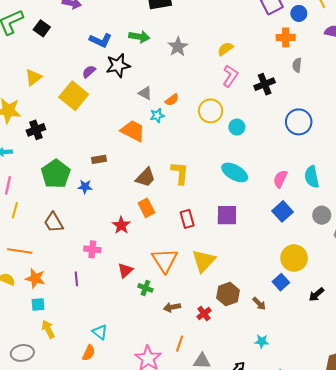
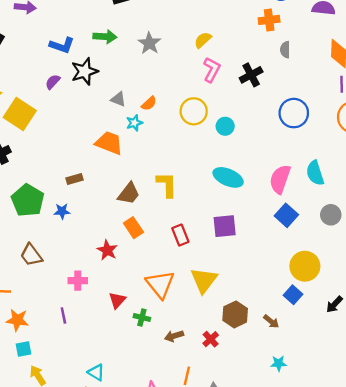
yellow square: (74, 96) -> (20, 114), moved
pink semicircle: (280, 179) -> (280, 179), size x1.4

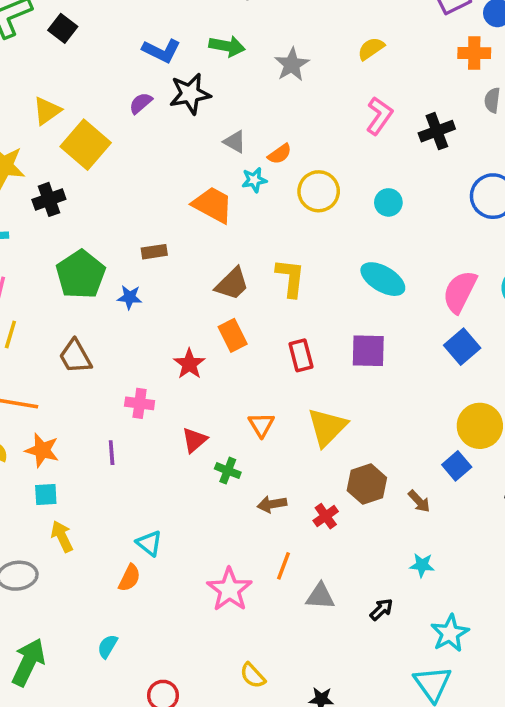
yellow semicircle: (203, 40) -> (371, 49), moved
yellow circle: (194, 111) -> (319, 191), moved
orange triangle: (160, 284) -> (261, 425), size x0.6

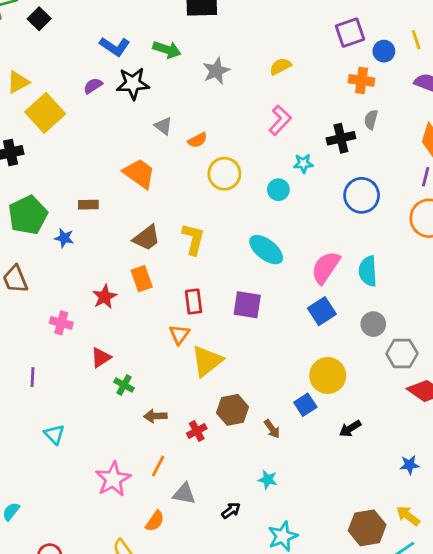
black cross: (437, 131) -> (341, 138), moved
cyan star: (254, 180) -> (303, 163), moved
orange triangle: (261, 425) -> (179, 334), moved
purple line: (112, 453) -> (32, 377), moved
orange semicircle: (129, 578) -> (155, 521), moved

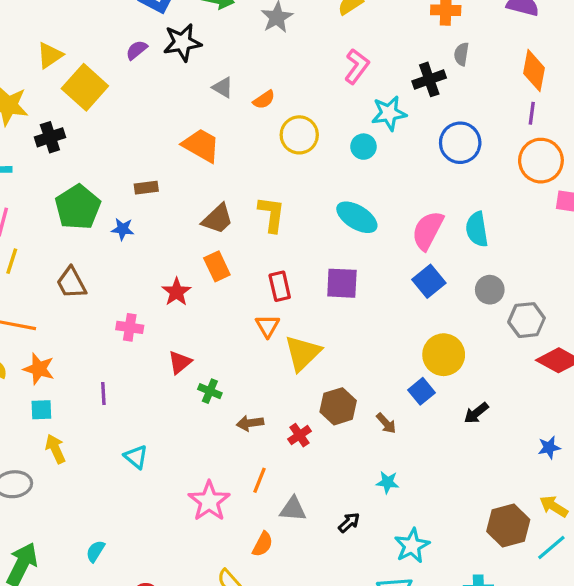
cyan star: (303, 163) -> (389, 113), size x1.5

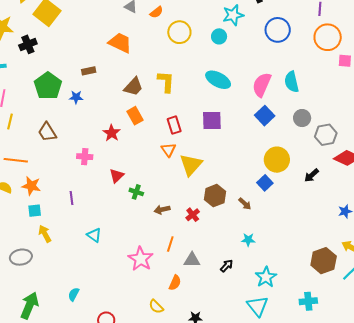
black arrow: (476, 413) -> (311, 175), moved

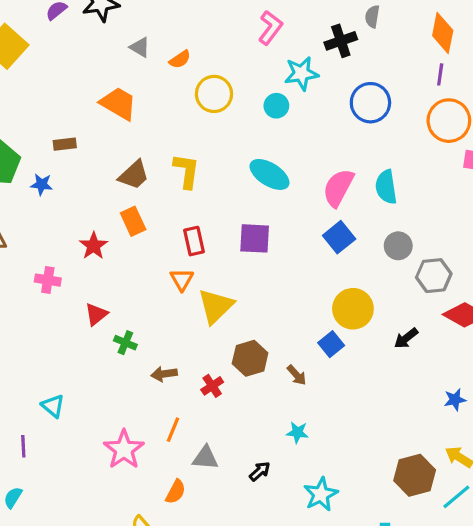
purple line: (72, 198) -> (23, 446), moved

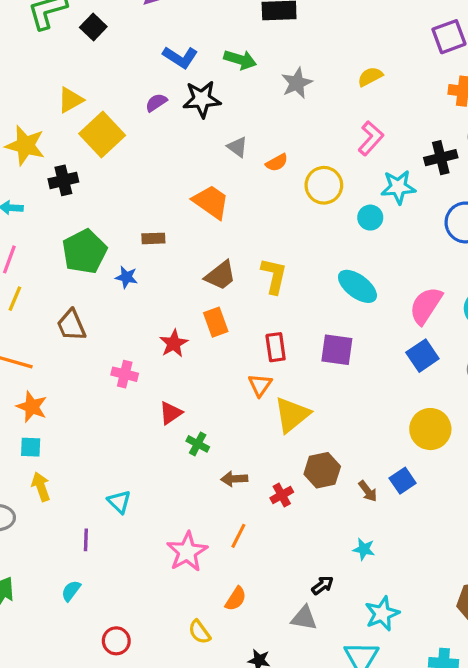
yellow circle: (214, 94) -> (324, 185), moved
blue square: (331, 344) -> (403, 481), moved
gray triangle: (205, 458) -> (304, 618), moved

